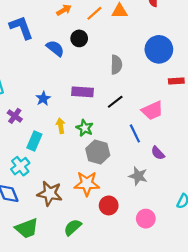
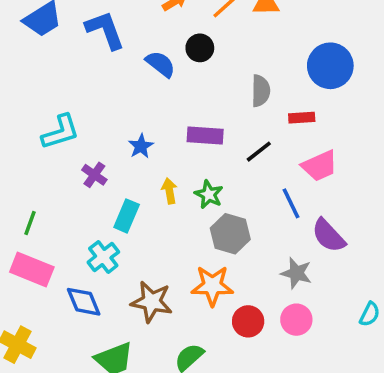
red rectangle: (176, 81) -> (302, 118), moved
purple semicircle: (158, 153) -> (329, 236), size x1.5
pink circle: (146, 219) -> (296, 320), moved

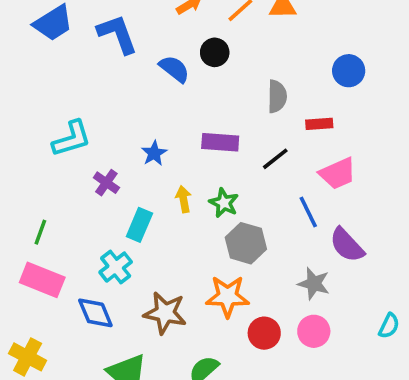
blue circle: (330, 66) -> (349, 71), size x0.7

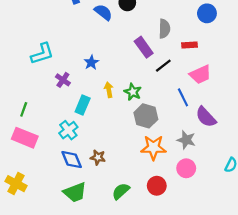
purple rectangle: (220, 142) -> (144, 47), moved, turned 50
orange star: (228, 296) -> (153, 148), moved
blue diamond: (95, 313) -> (72, 160), moved
brown star: (165, 313) -> (98, 157), size x0.6
red circle: (264, 333) -> (157, 186), moved

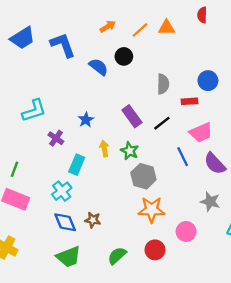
blue circle: (207, 13) -> (208, 81), moved
purple rectangle: (144, 47) -> (132, 116), moved
purple semicircle: (206, 117) -> (215, 164), moved
gray star: (186, 140) -> (210, 202), moved

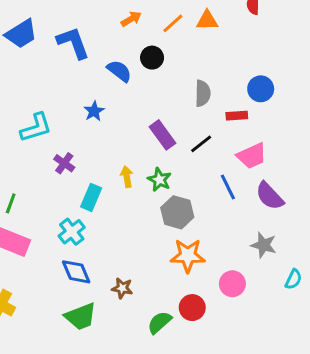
blue star: (86, 120) -> (94, 111), moved
brown star: (93, 220) -> (122, 288), moved
green semicircle: (117, 256) -> (159, 322), moved

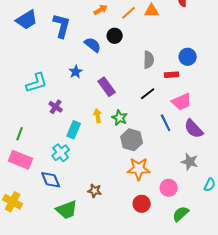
blue L-shape: (73, 43) -> (62, 26), turned 35
purple rectangle: (162, 135) -> (107, 87), moved
blue diamond: (76, 272) -> (51, 180), moved
green semicircle: (159, 322) -> (181, 214), moved

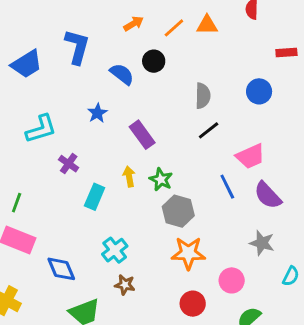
blue trapezoid: (27, 20) -> (27, 64), moved
red rectangle: (172, 75) -> (286, 52), moved
black line: (148, 94) -> (209, 130), moved
cyan cross: (61, 153) -> (115, 250), moved

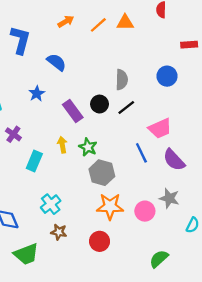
black circle: (154, 61) -> (100, 104), moved
pink circle: (232, 280) -> (145, 211), moved
red circle: (193, 304) -> (100, 241), moved

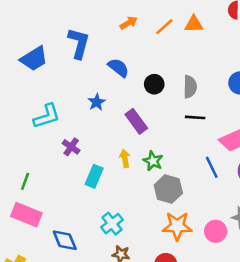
black circle: (100, 104) -> (154, 84), moved
black line: (126, 108) -> (195, 117), turned 42

